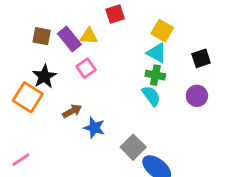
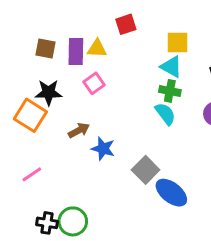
yellow square: (162, 31) -> (177, 42), turned -30
purple rectangle: (69, 39) -> (76, 52), turned 40
black star: (44, 76) -> (49, 93), turned 30
pink line: (21, 160) -> (32, 174), moved

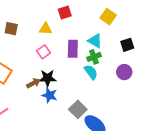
yellow square: (177, 42) -> (108, 17), moved, turned 35
purple rectangle: (76, 52) -> (73, 49), moved
green cross: (170, 91) -> (94, 57), turned -32
black star: (49, 93) -> (48, 78), moved

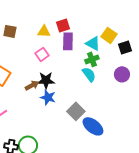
red square: (65, 13) -> (63, 25), moved
yellow square: (108, 17) -> (109, 35), moved
purple rectangle: (73, 49) -> (68, 41), moved

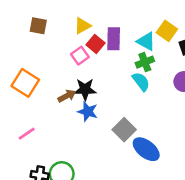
red square: (63, 25) -> (95, 44), moved, turned -32
yellow triangle: (44, 31) -> (82, 26), turned -32

